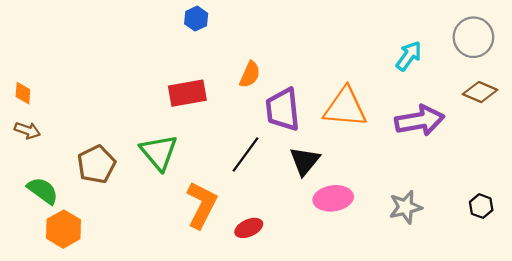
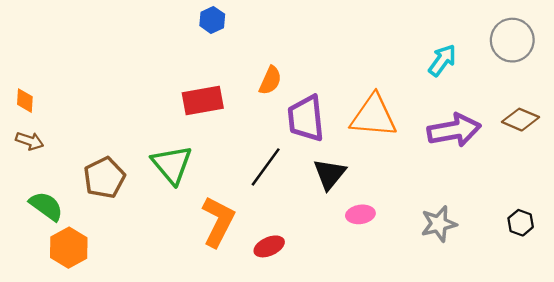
brown diamond: (480, 92) -> (521, 120), moved
pink ellipse: (333, 198) -> (360, 214), size x0.7

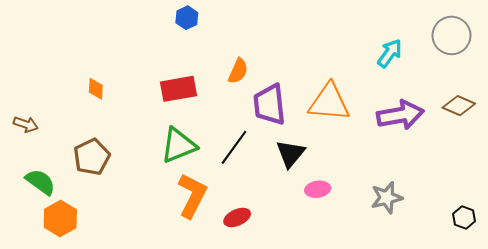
orange diamond: (25, 101) -> (96, 89), moved
green triangle: (172, 165) -> (178, 145), moved, turned 48
black hexagon: (521, 223) -> (464, 217), moved

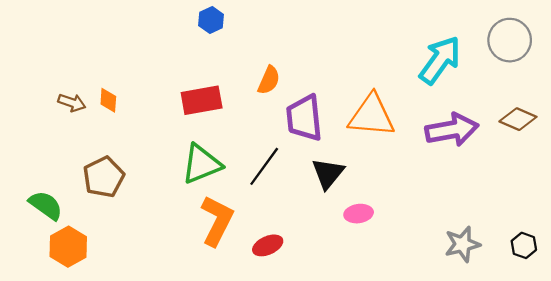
cyan arrow: (390, 53) -> (440, 60), size x1.5
brown arrow: (26, 124) -> (72, 103), moved
gray star: (387, 198) -> (462, 244), moved

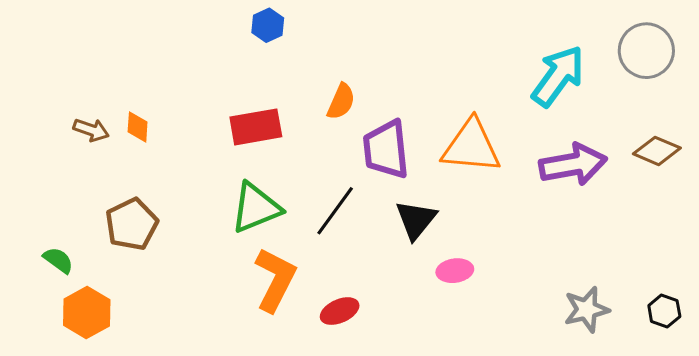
green semicircle: (46, 205) -> (58, 260), size x0.7

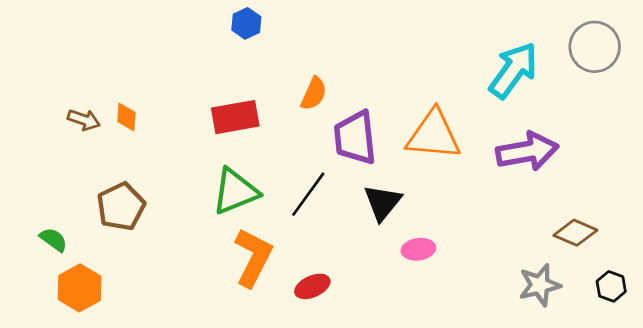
brown diamond: (657, 151) -> (575, 233), moved

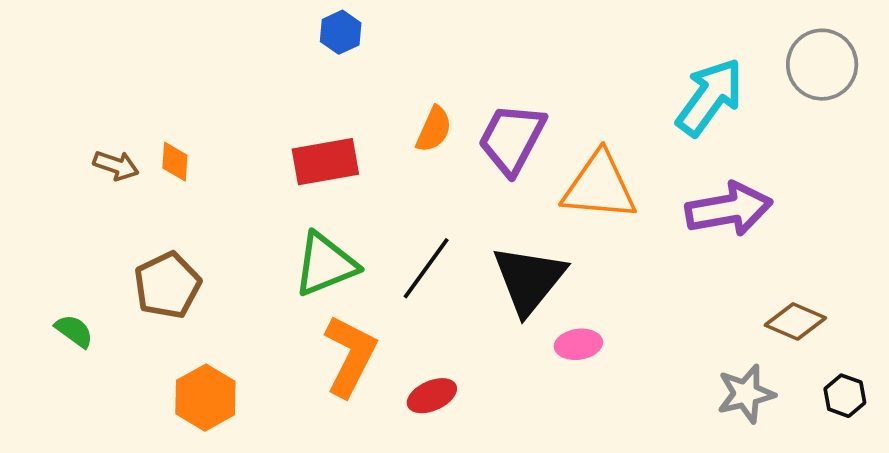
purple trapezoid: (355, 138) -> (512, 139), moved, turned 34
black triangle: (383, 202) -> (529, 280), size x1.4
orange hexagon: (80, 288) -> (205, 398), moved

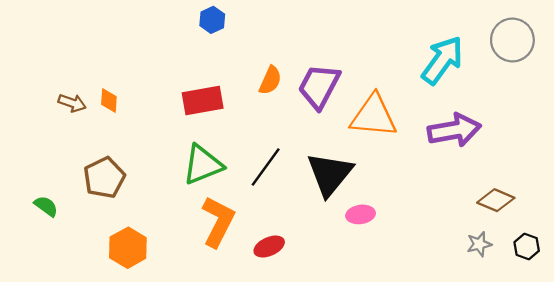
gray star: (746, 394) -> (479, 244), moved, size x0.7

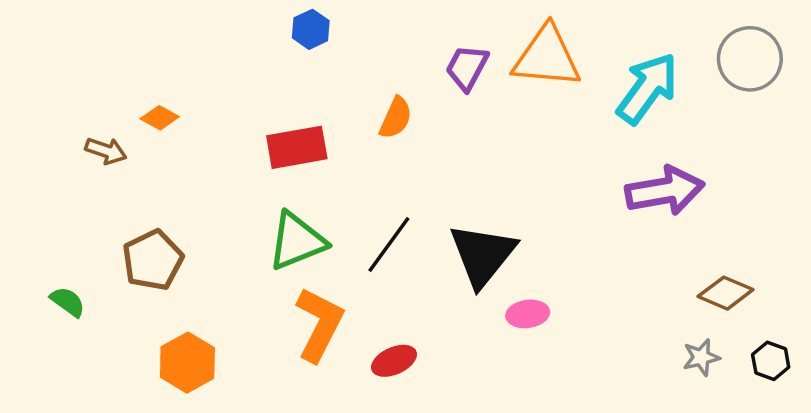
purple trapezoid: (319, 86) -> (467, 67), moved, size x0.7
orange diamond: (109, 101) -> (160, 118), moved, turned -65
orange triangle: (374, 116) -> (547, 57), moved

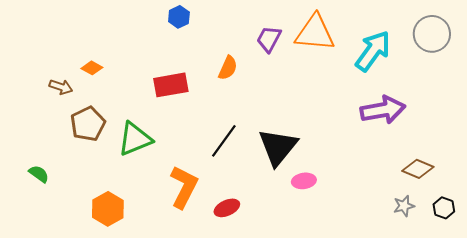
green triangle: (297, 241) -> (135, 139), moved
brown pentagon: (153, 260) -> (88, 124), moved

